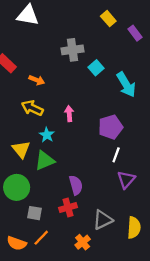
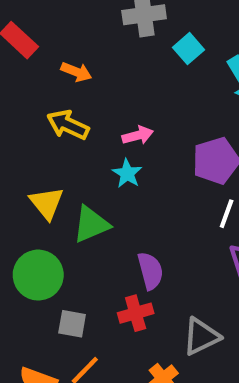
pink arrow: (69, 114) -> (138, 135), turned 80
cyan star: (47, 135) -> (127, 173), moved

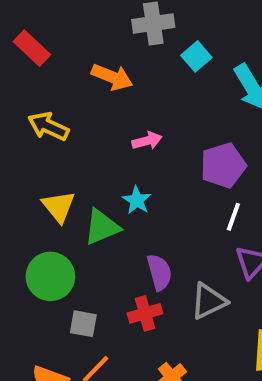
orange arrow: (76, 72) -> (112, 77), moved, size x1.4
yellow arrow: (68, 125) -> (48, 126), moved
cyan star: (127, 173) -> (137, 200), moved
gray triangle: (201, 336) -> (209, 301), moved

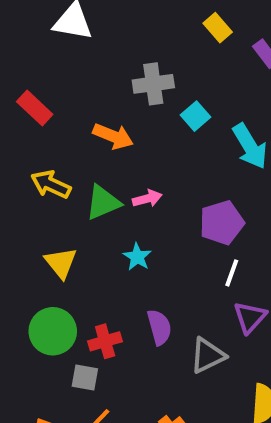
green triangle: (102, 227) -> (103, 203), moved
red cross: (145, 313) -> (105, 341), moved

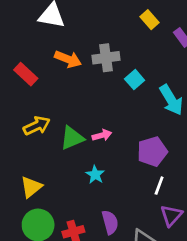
orange arrow: (113, 136) -> (68, 59), moved
yellow arrow: (51, 184) -> (37, 126), turned 130
yellow triangle: (61, 263) -> (31, 187), moved, turned 30

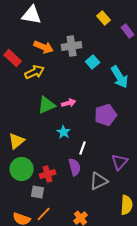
yellow arrow: (37, 126) -> (35, 72), moved
white line: (159, 186) -> (83, 148), moved

